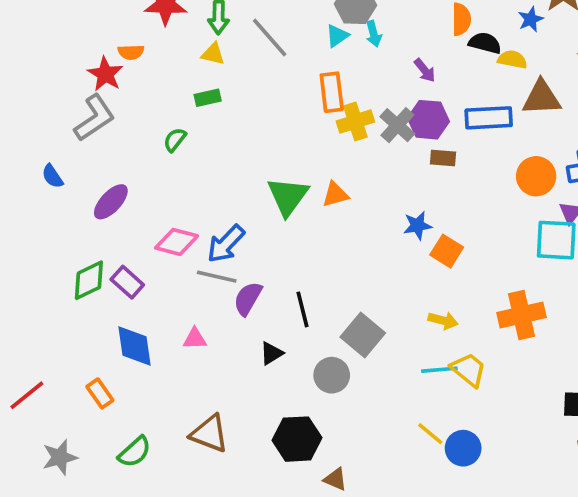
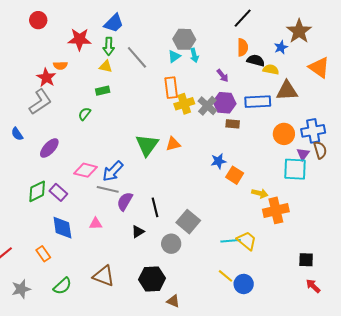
yellow arrow: (443, 320) -> (260, 193), moved

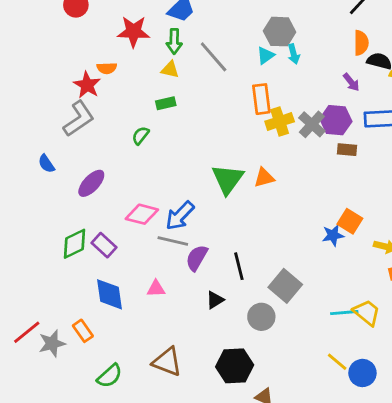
purple arrow: (223, 76) -> (351, 82), moved
blue star: (218, 161) -> (333, 235), moved
gray star: (21, 289) -> (52, 343), moved

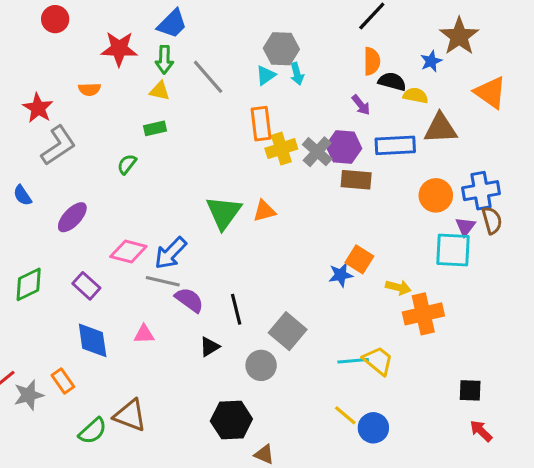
red star: (87, 85) -> (38, 108), moved
brown rectangle: (347, 150) -> (356, 180), size x1.4
green diamond: (74, 244) -> (29, 284), moved
purple semicircle: (197, 258) -> (189, 300), turned 96
brown triangle: (167, 362) -> (130, 415), moved

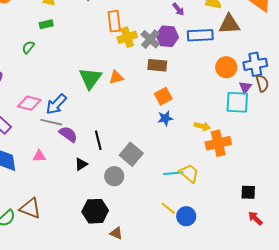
brown rectangle: (356, 180) -> (157, 65), moved
orange square: (359, 259) -> (163, 96), moved, turned 30

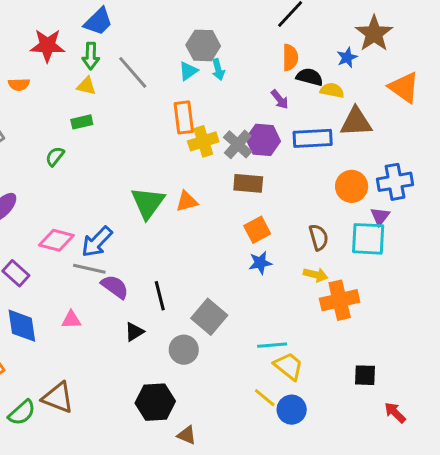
brown semicircle: (262, 83) -> (319, 237), moved
yellow trapezoid: (189, 173) -> (289, 366), moved
black square: (248, 192) -> (365, 375), moved

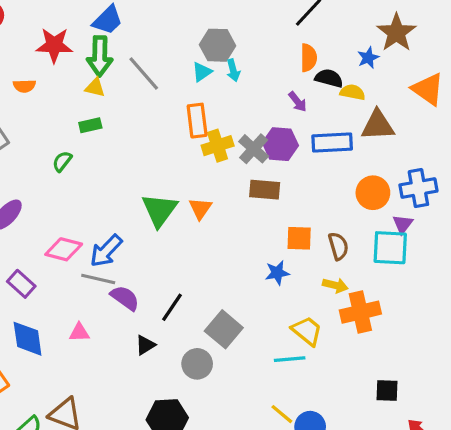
green arrow: (91, 56) -> (100, 56), size x1.4
orange triangle: (187, 201) -> (200, 208), turned -40
orange square: (257, 230) -> (299, 238), moved, turned 30
black line: (160, 296) -> (172, 307), turned 48
yellow trapezoid: (289, 366) -> (307, 331), moved

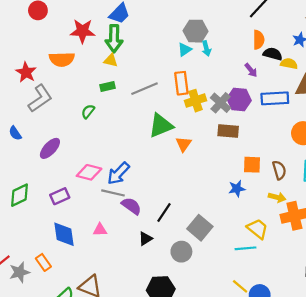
gray line: (144, 73) -> (144, 89), moved, turned -72
orange semicircle: (24, 86) -> (62, 59), size x1.6
green triangle: (159, 210) -> (161, 126), moved, turned 32
purple rectangle: (21, 284) -> (60, 196), turned -66

